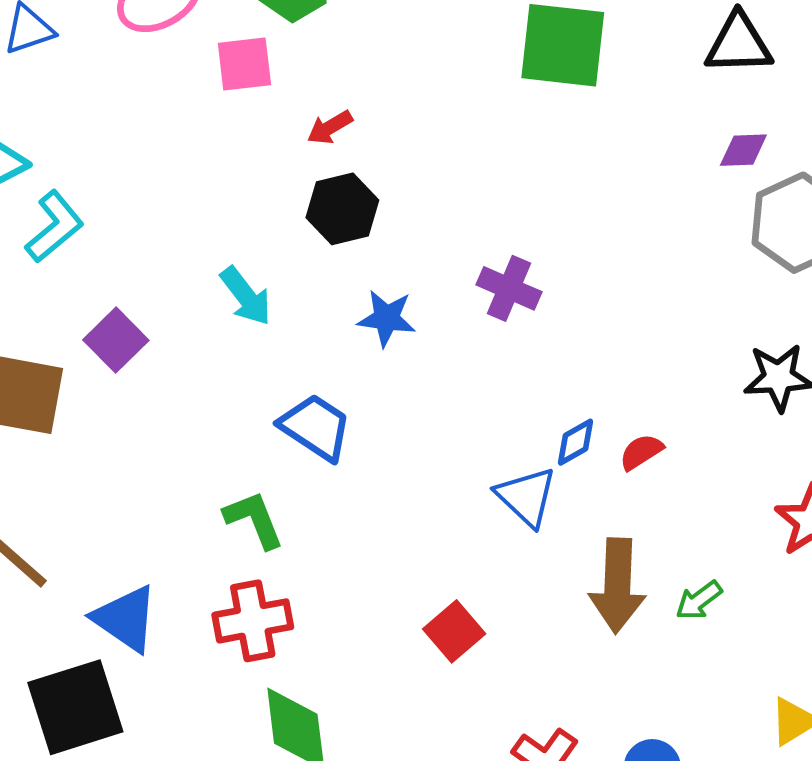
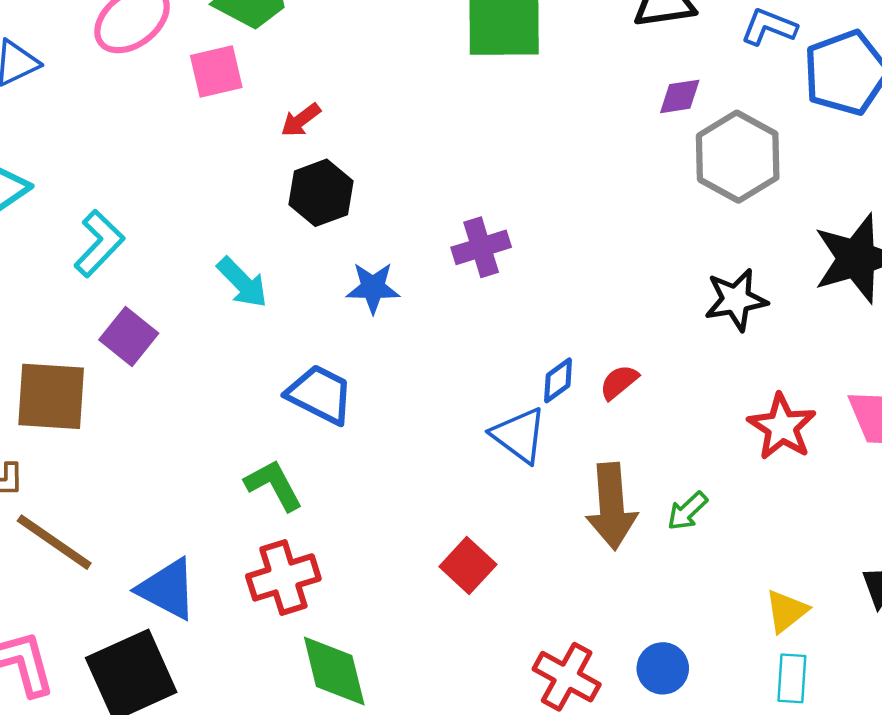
cyan L-shape: (54, 227) -> (99, 243), moved
purple cross: (509, 288) -> (481, 247), turned -34

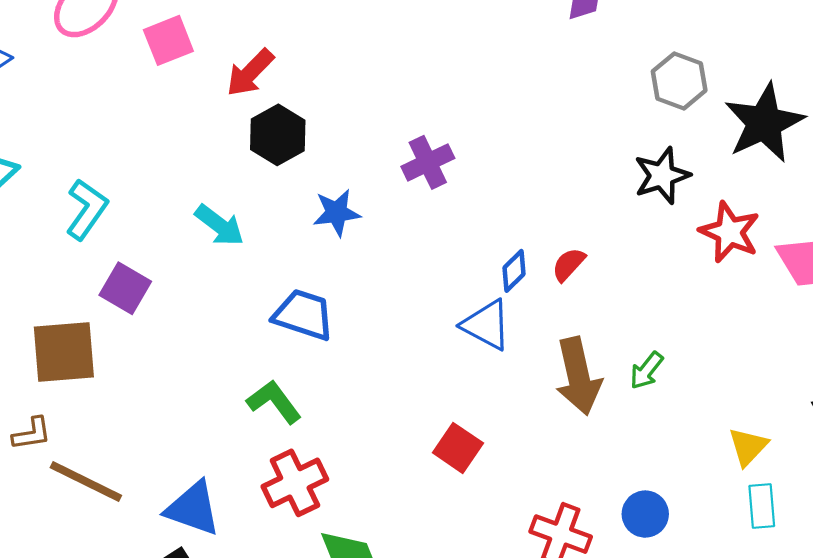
red arrow: (301, 120) -> (250, 73), size x1.4
gray hexagon: (738, 157) -> (679, 81), moved, size x0.7
red star: (782, 427) -> (730, 232), moved

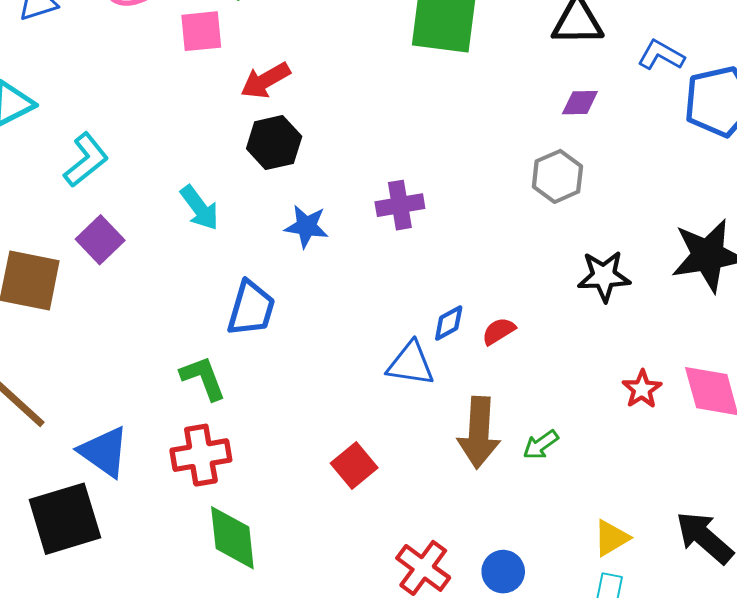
gray hexagon: (679, 81) -> (557, 176), moved
red star: (730, 232) -> (642, 389), moved, size x0.7
blue trapezoid: (303, 315) -> (251, 308), turned 72
blue triangle: (486, 325) -> (411, 364), turned -36

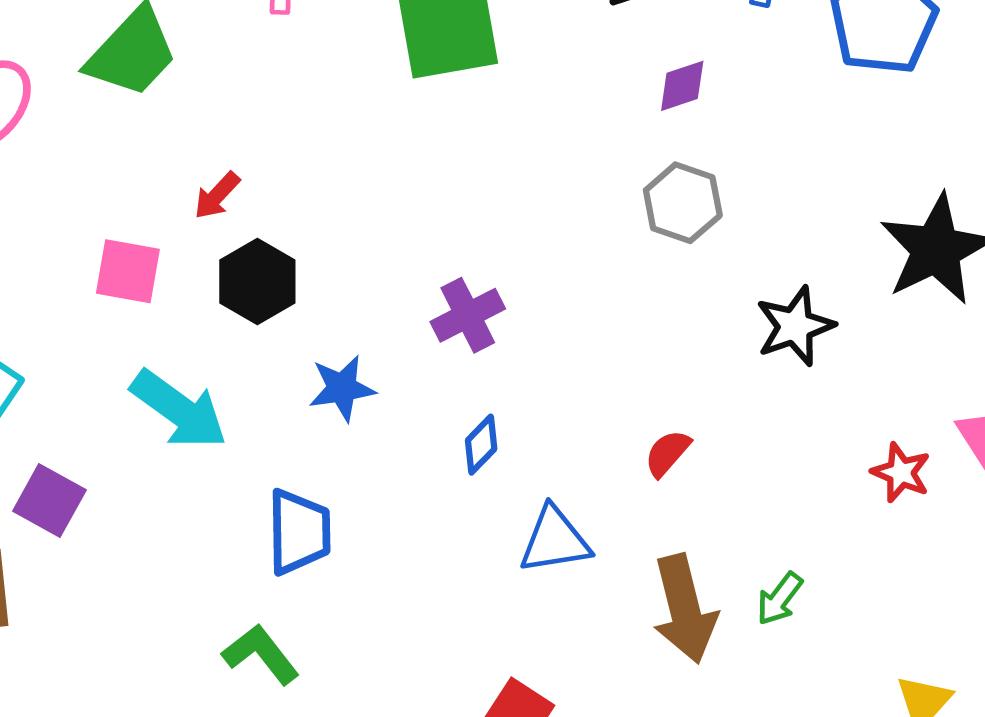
pink square: (201, 31) -> (128, 271), moved, turned 33
red arrow: (265, 80) -> (217, 196), size x0.7
cyan arrow: (200, 208) -> (179, 410), size x1.4
blue diamond: (449, 323) -> (481, 445), moved

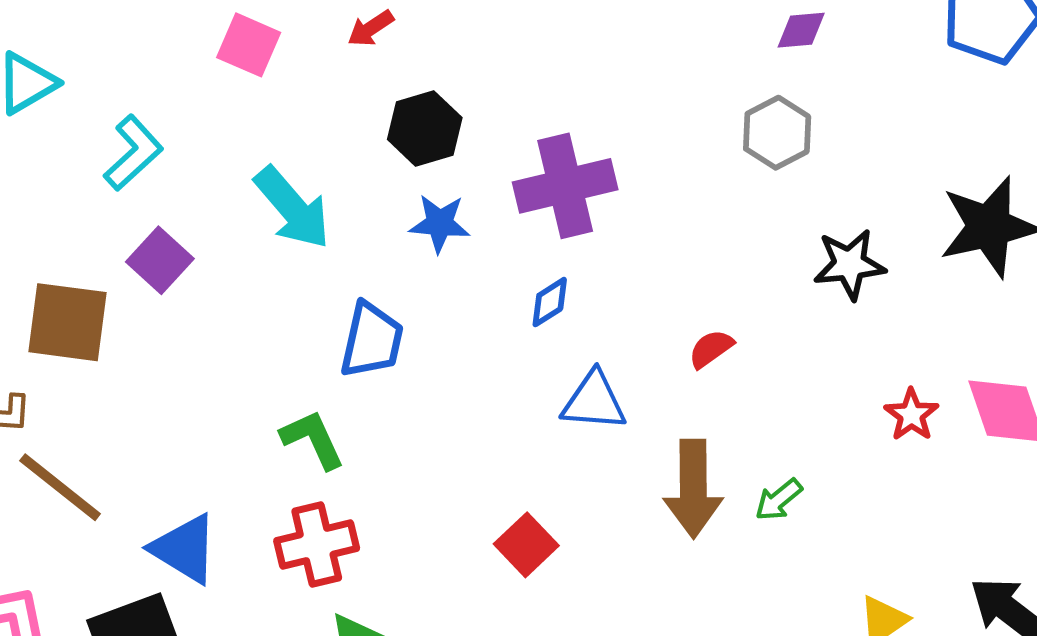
pink square: (128, 271) -> (249, 45), moved
black hexagon: (257, 282) -> (425, 128), moved
purple cross: (468, 315) -> (565, 186), size x1.5

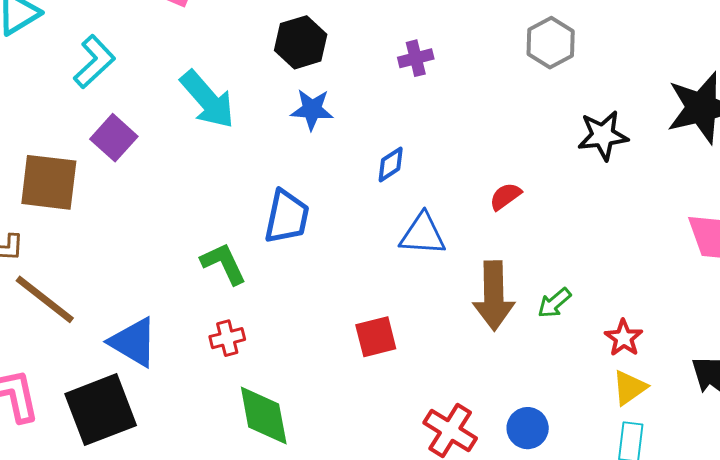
purple cross: (565, 186) -> (416, 58), moved, size x0.5
blue trapezoid: (372, 340) -> (287, 217), moved
red star: (911, 415) -> (624, 338), moved
red cross: (317, 545) -> (227, 338), size x0.6
red square: (526, 545) -> (376, 337), turned 30

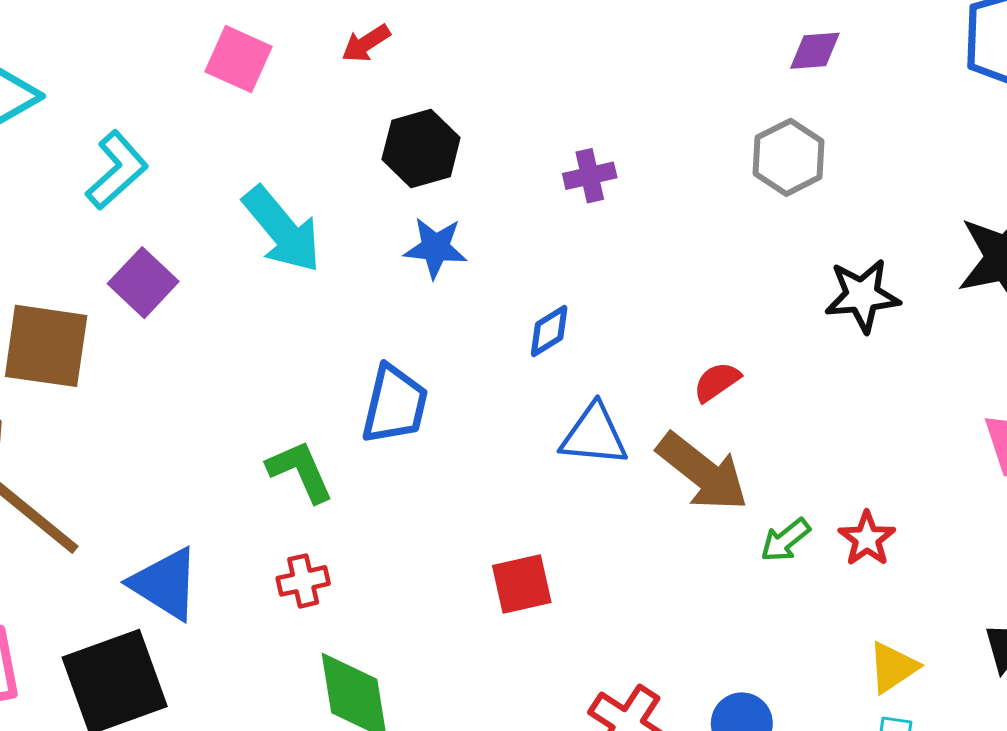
brown arrow: (494, 296) -> (703, 472), moved, turned -52
red star: (624, 338) -> (867, 539), moved

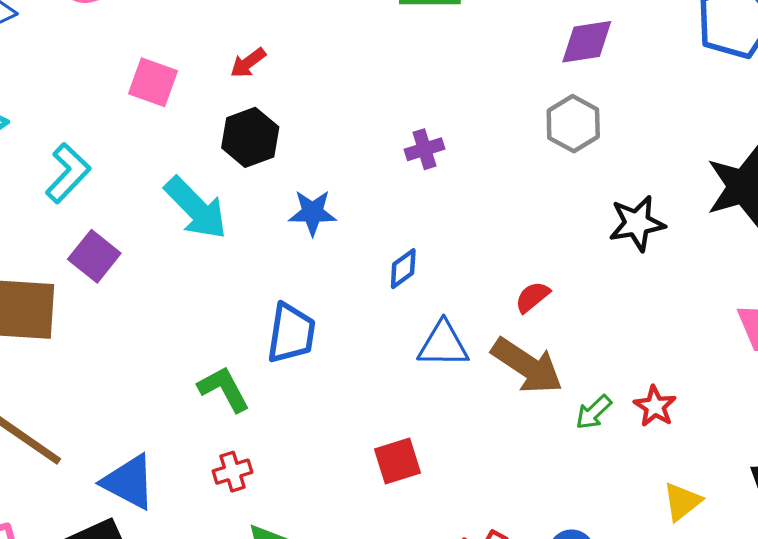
purple diamond: (815, 51) -> (587, 42), size x1.4
black hexagon: (421, 148) -> (250, 137), moved

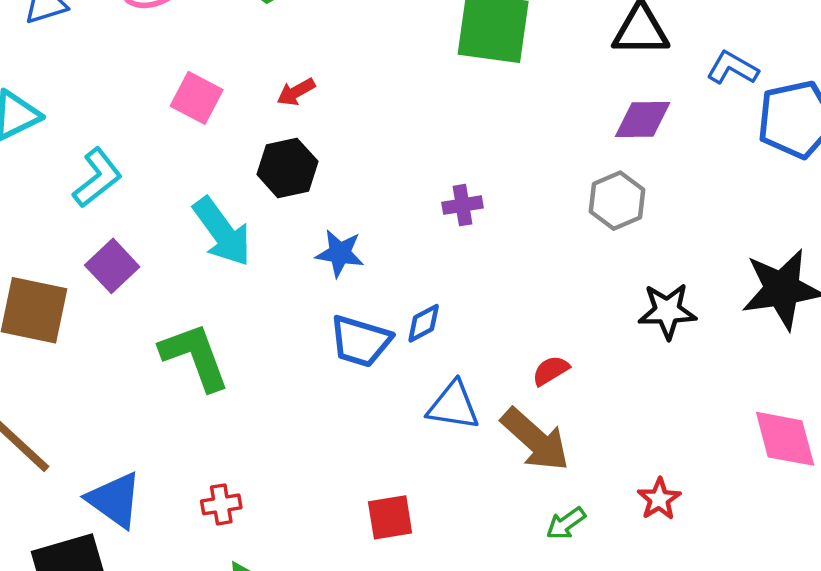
blue trapezoid: (291, 333) -> (360, 341), moved, turned 90
green L-shape: (224, 389) -> (195, 356), moved, size x1.4
green arrow: (594, 412) -> (566, 523), moved

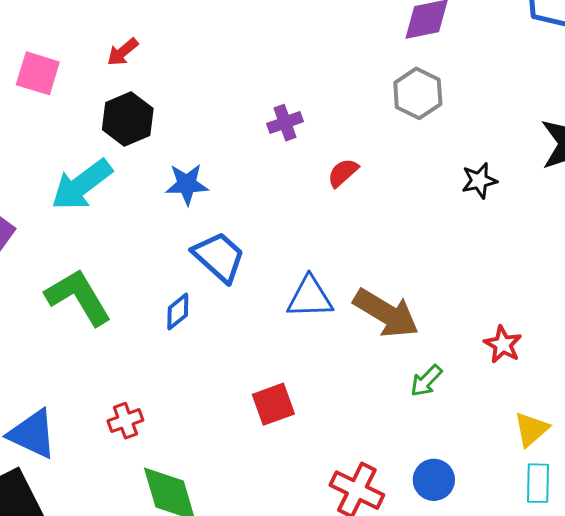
cyan arrow: (222, 232) -> (82, 185), turned 100
black star: (667, 311) -> (479, 181), size x0.7
blue diamond: (424, 323) -> (178, 312), moved
blue trapezoid: (360, 341) -> (219, 257), turned -144
red semicircle: (551, 371) -> (343, 173), moved

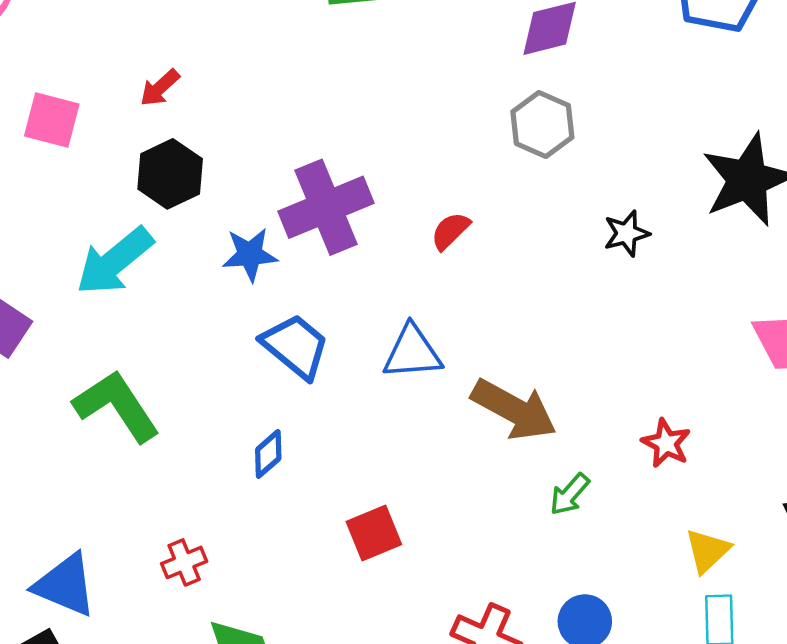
purple cross: (285, 123) -> (326, 207), moved, size x2.0
blue triangle: (310, 297) -> (412, 352), moved
blue diamond: (178, 312) -> (268, 454), moved

